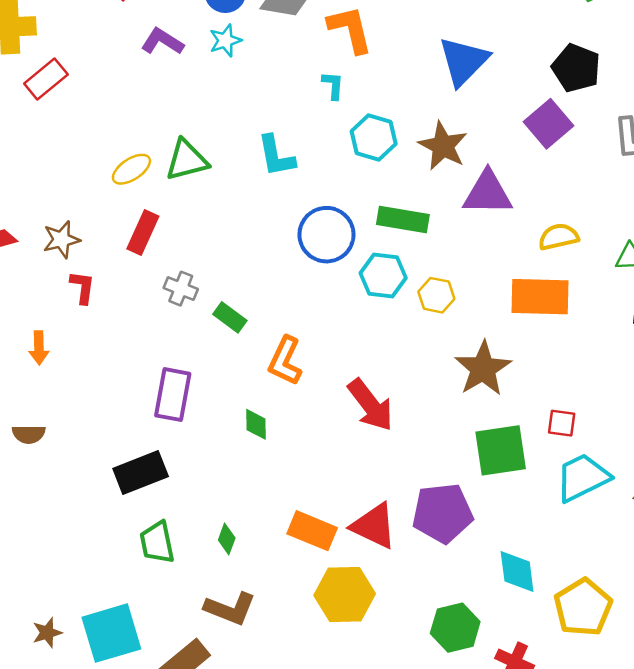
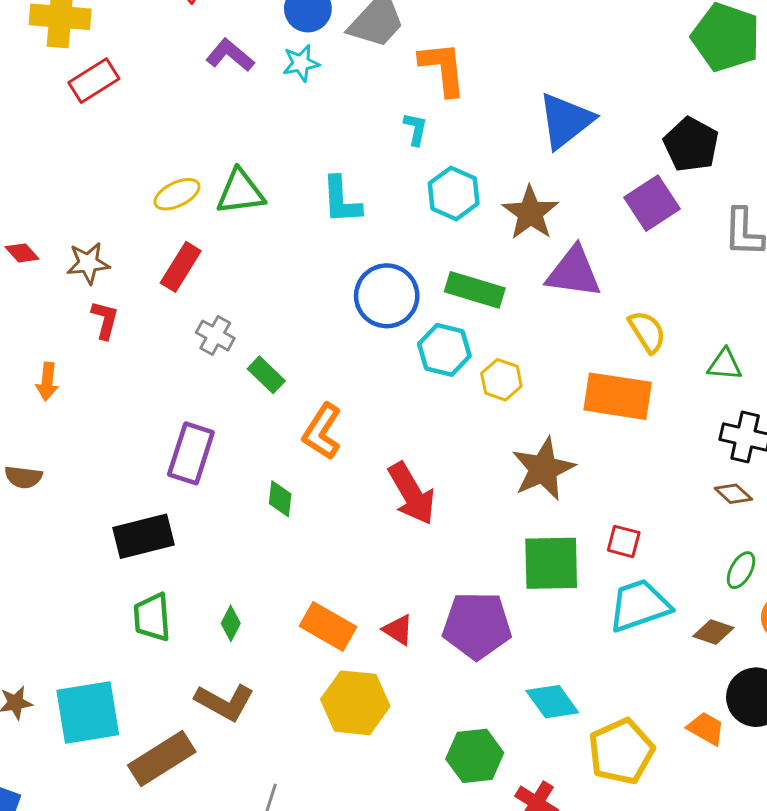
yellow semicircle: (559, 237) -> (647, 332), turned 63
red triangle: (374, 526) -> (398, 630), size x0.6
cyan diamond: (517, 572) -> (552, 702), turned -36

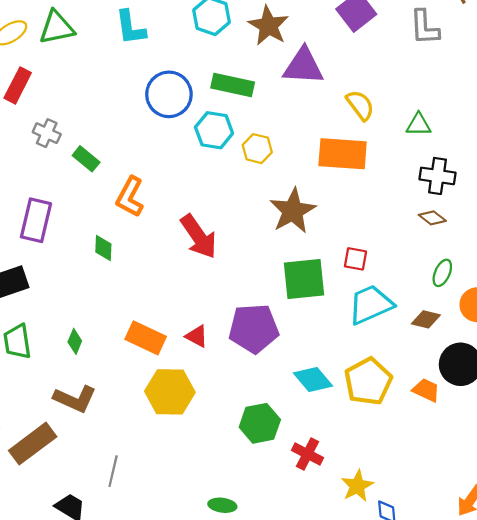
yellow pentagon: (621, 751) -> (368, 381), moved

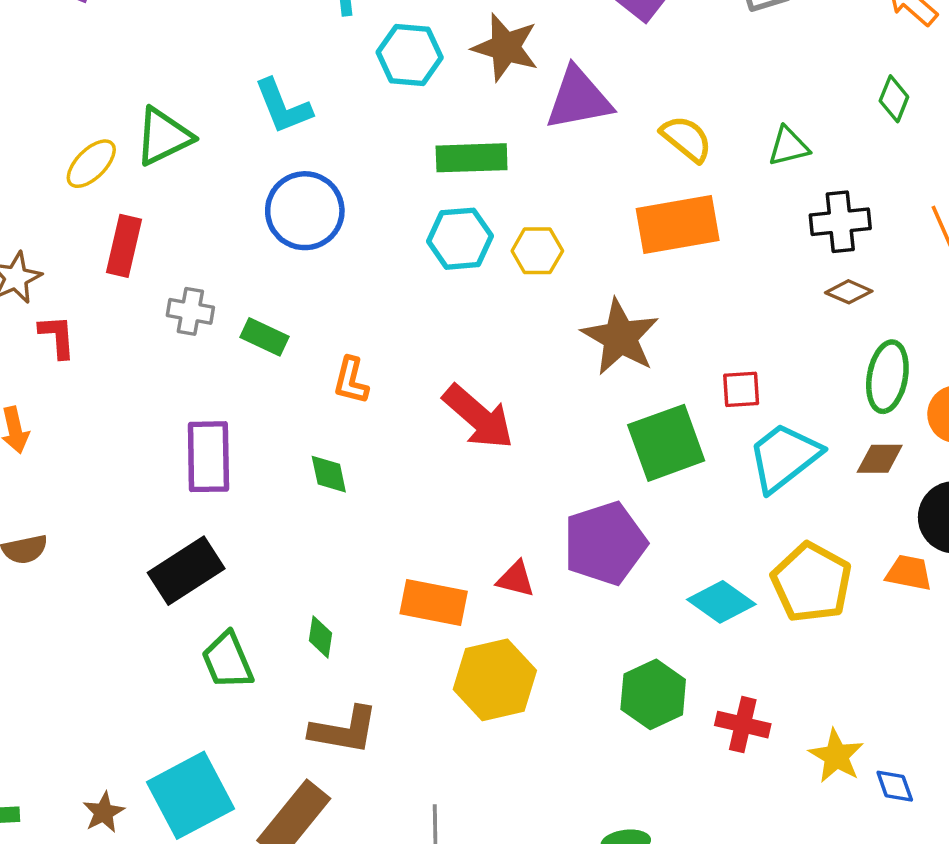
blue circle: (169, 94) -> (305, 211), moved
orange L-shape: (130, 197) -> (351, 381), size x0.7
green ellipse: (442, 273) -> (887, 377), size x1.5

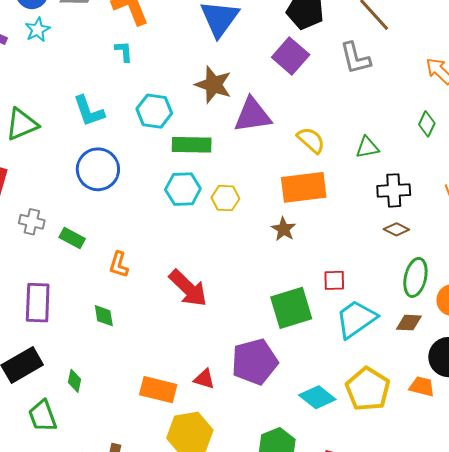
cyan hexagon: (410, 55) -> (154, 111), moved
brown star: (620, 337) -> (284, 229), moved, size x0.6
green diamond: (321, 637) -> (75, 381), moved

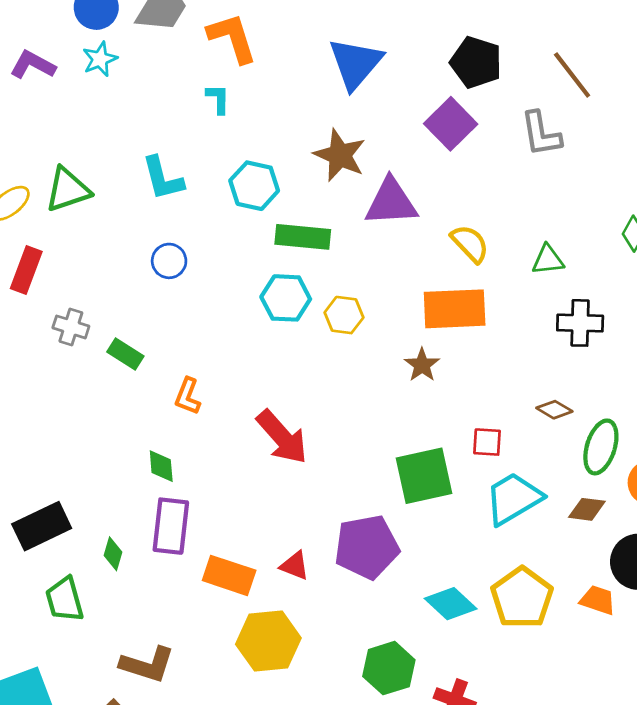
blue circle: (98, 169) -> (169, 261), size x0.6
brown diamond: (396, 229) -> (554, 410), moved
purple rectangle: (38, 303) -> (171, 526), moved

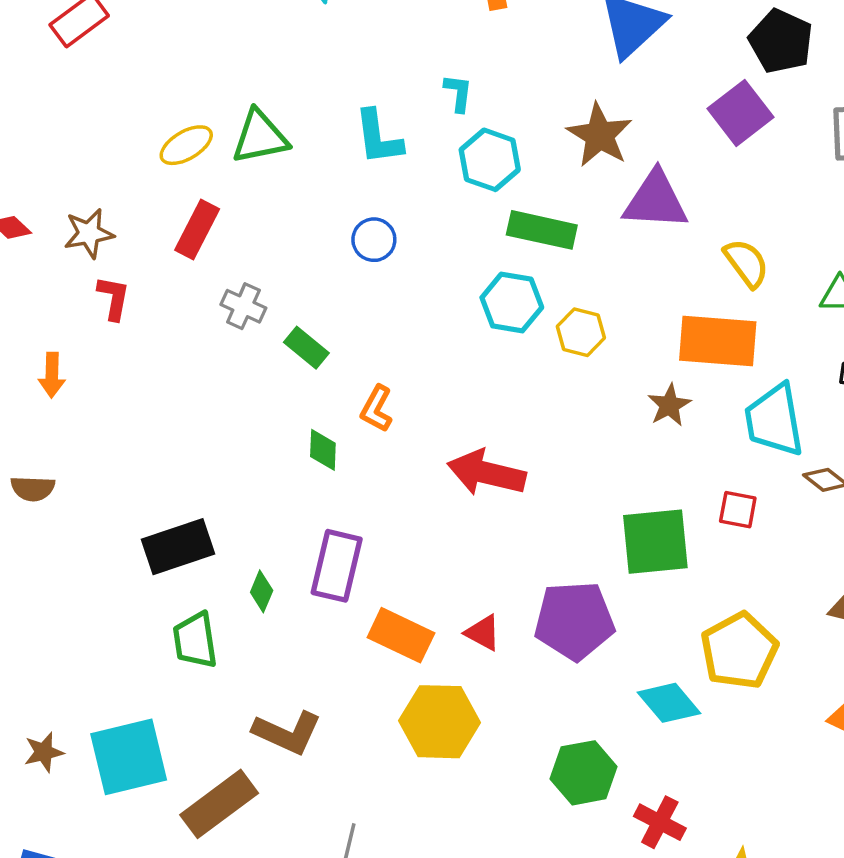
cyan L-shape: (218, 99) -> (458, 93), moved
red arrow: (282, 437) -> (487, 473), turned 138
green diamond: (161, 466) -> (323, 450), moved
cyan trapezoid: (513, 498) -> (774, 420), moved, turned -76
yellow pentagon: (522, 598) -> (739, 651), moved

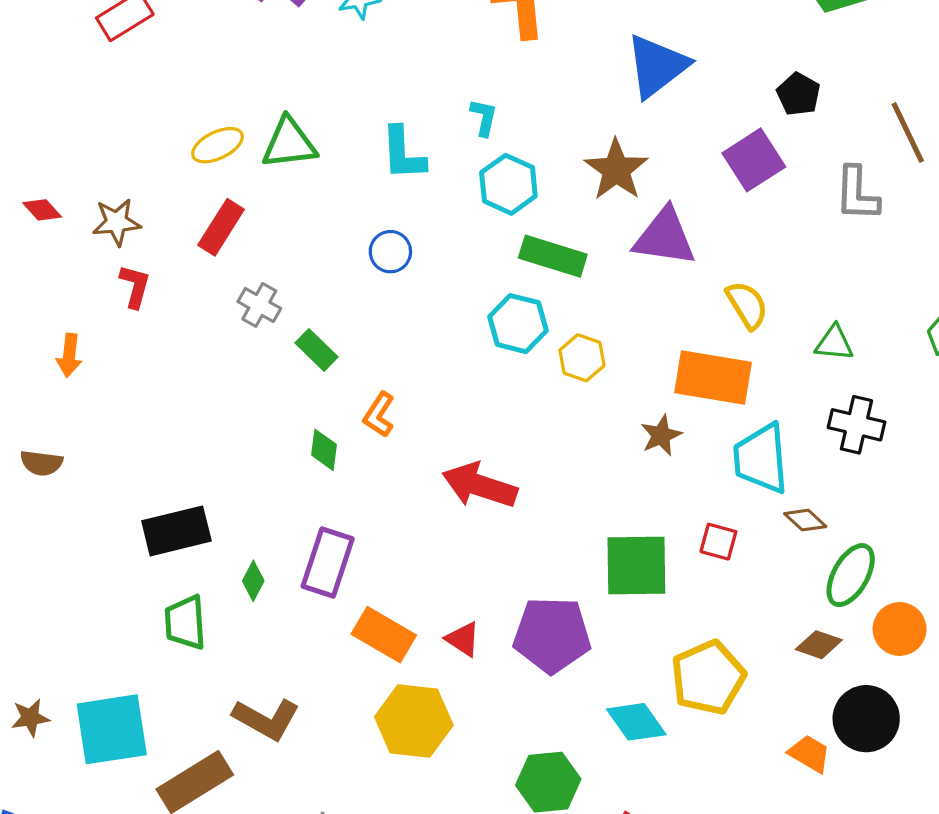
black pentagon: (781, 41) -> (799, 94), size x0.7

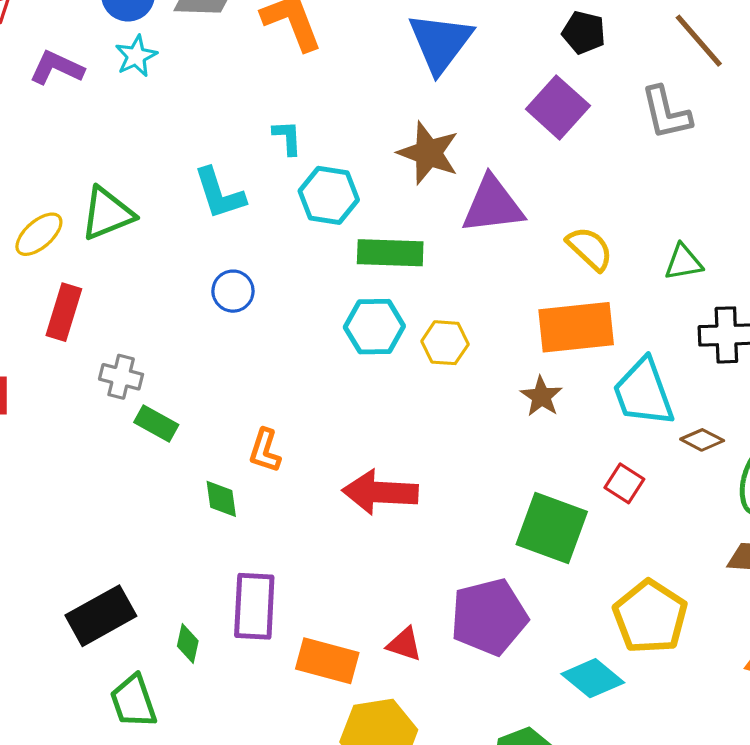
green rectangle: (317, 350) -> (156, 423), moved
red square: (718, 542) -> (624, 483), turned 33
green square: (636, 565) -> (552, 528), turned 36

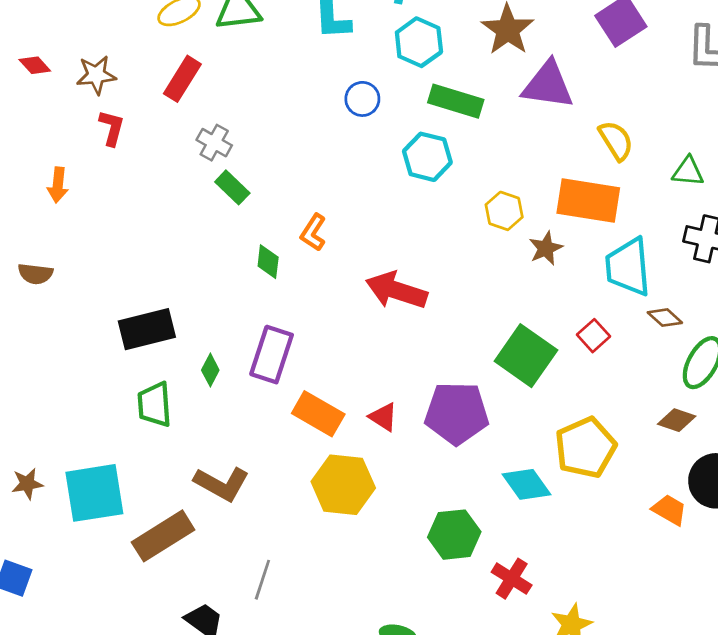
blue circle: (233, 291) -> (362, 99), moved
yellow hexagon: (445, 343) -> (504, 211), moved

